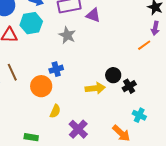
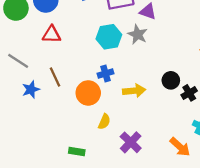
cyan hexagon: (31, 23) -> (109, 37), moved
gray star: (67, 35) -> (138, 34), moved
yellow arrow: (95, 88) -> (134, 91), moved

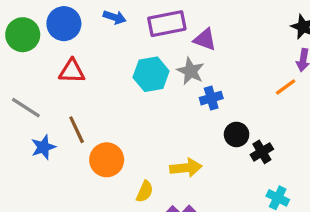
blue cross: (105, 73) -> (211, 98), moved
yellow arrow: (134, 91) -> (186, 168), moved
orange circle: (88, 93) -> (107, 160), moved

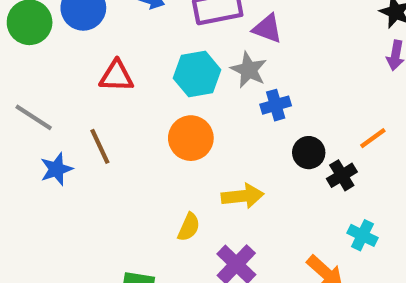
red triangle: (72, 71) -> (116, 76), moved
orange line: (286, 87) -> (373, 138), moved
orange circle: (107, 160) -> (191, 138), moved

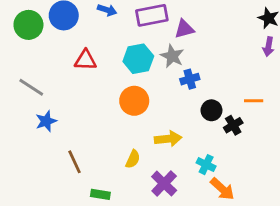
purple triangle: (267, 28) -> (184, 29), turned -35
orange line: (373, 138) -> (254, 101), turned 36
brown line: (100, 146) -> (75, 162), moved
cyan cross: (362, 235) -> (206, 165), moved

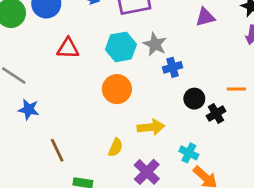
purple triangle: (184, 29) -> (205, 17), moved
blue star: (46, 121) -> (29, 109), turned 30

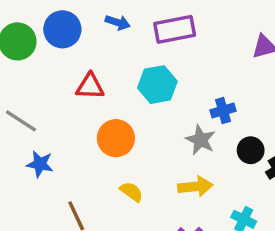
gray star: (155, 44) -> (201, 140), moved
orange circle: (117, 89) -> (116, 138), moved
yellow semicircle: (116, 147) -> (131, 192), moved, turned -78

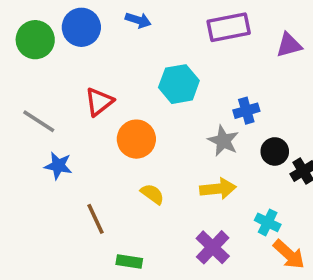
purple rectangle: (175, 29) -> (229, 27), moved
red triangle: (90, 86) -> (99, 102), moved, turned -40

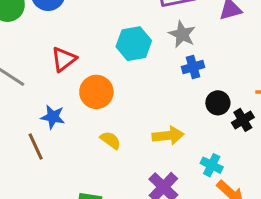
gray star: (223, 141) -> (182, 34), moved
blue star: (58, 166) -> (53, 117), moved
brown line: (96, 219) -> (36, 146), moved

